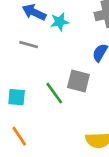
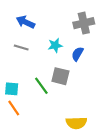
cyan star: (60, 22) -> (55, 45), moved
orange line: (19, 136) -> (14, 108), moved

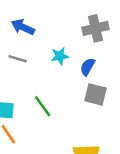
gray square: (60, 76) -> (95, 94), moved

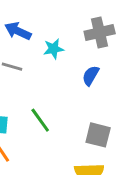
cyan star: (60, 56) -> (54, 49), moved
gray square: (95, 94) -> (98, 135), moved

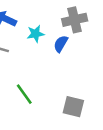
blue semicircle: (91, 76) -> (61, 44), moved

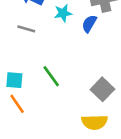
gray square: (73, 107) -> (102, 89), turned 30

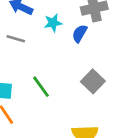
gray square: (102, 89) -> (93, 81), moved

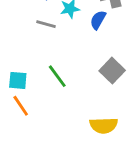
gray line: (16, 39) -> (46, 24), moved

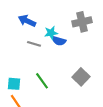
blue semicircle: (98, 20) -> (59, 41), moved, turned -104

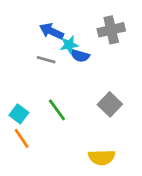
blue arrow: (27, 21) -> (52, 31), moved
cyan square: (14, 84) -> (19, 114), turned 32

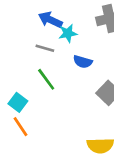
blue semicircle: (80, 56) -> (83, 62), moved
green line: (57, 110) -> (46, 79), moved

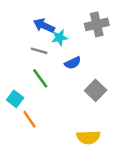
blue semicircle: (83, 62) -> (73, 63), turned -42
orange line: (21, 127) -> (29, 119), moved

